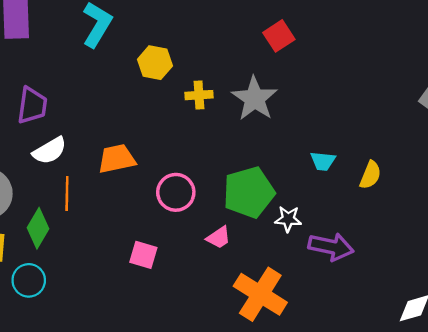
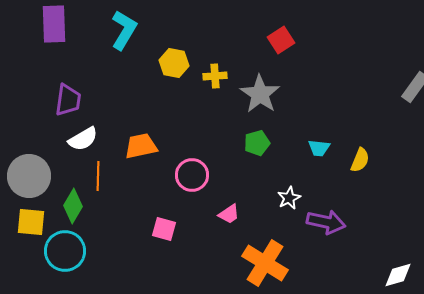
yellow cross: (199, 95) -> (215, 76), moved
green pentagon: (249, 192) -> (257, 143), moved, size x0.6
white star: (288, 219) -> (289, 198), turned -30
cyan circle: (29, 280) -> (65, 251), size x1.4

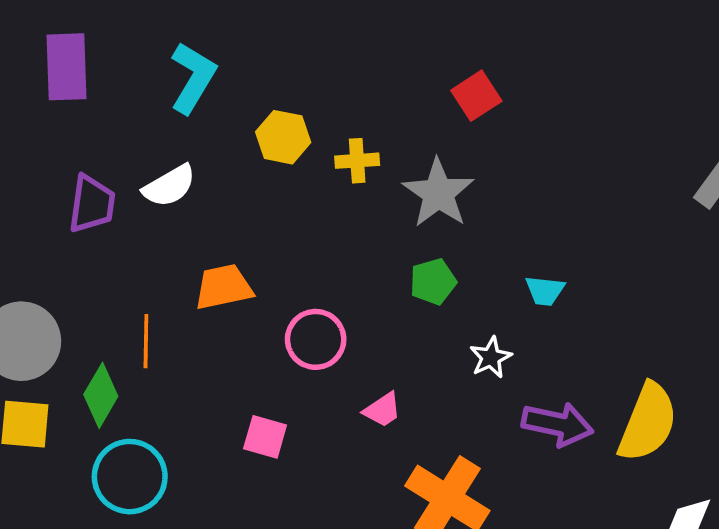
white semicircle: (83, 139) -> (169, 186), moved
yellow semicircle: (360, 160) -> (648, 422), moved, size x1.8
white star: (289, 198) -> (491, 357), moved
cyan circle: (65, 251) -> (130, 477), moved

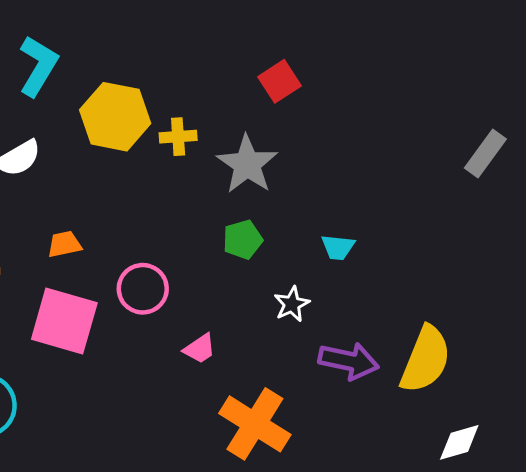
yellow hexagon: (283, 137) -> (115, 117), size x1.5
orange trapezoid: (224, 287) -> (64, 244), size x0.7
pink square: (265, 437) -> (64, 321), moved, size x1.8

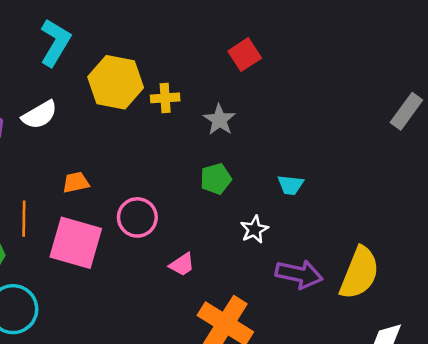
gray star: (247, 164) -> (219, 120), size x0.7

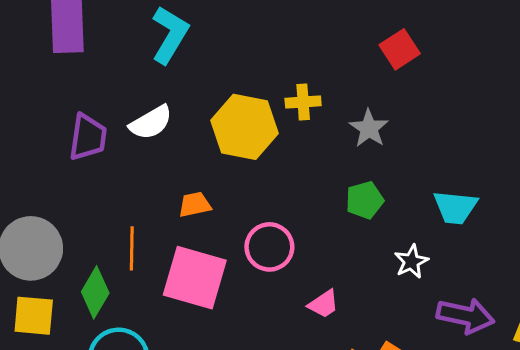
yellow hexagon: (116, 82) -> (245, 127), moved
cyan trapezoid: (291, 185) -> (455, 207), size x1.4

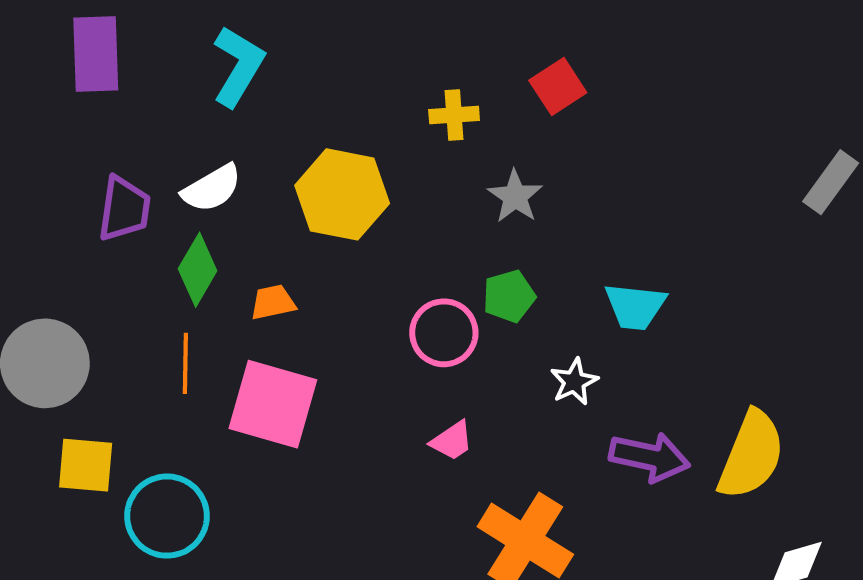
yellow cross: (303, 102) -> (454, 115), moved
pink circle: (269, 247) -> (444, 333), moved
green diamond: (95, 292) -> (198, 270), moved
yellow square: (34, 316) -> (86, 465), moved

